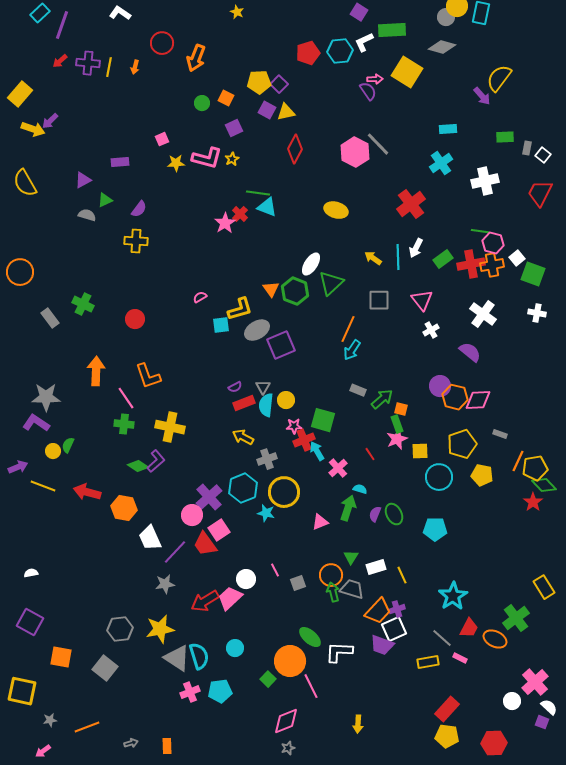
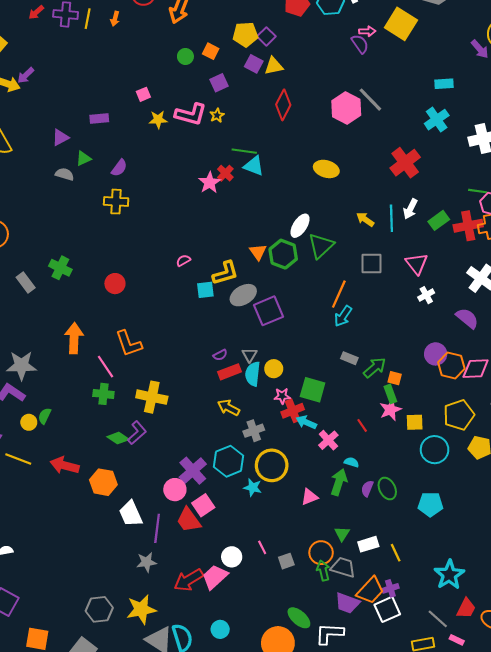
cyan arrow: (317, 451) -> (306, 422), turned -36
purple line: (175, 552) -> (157, 528), turned -36
purple trapezoid: (382, 645) -> (347, 603), moved

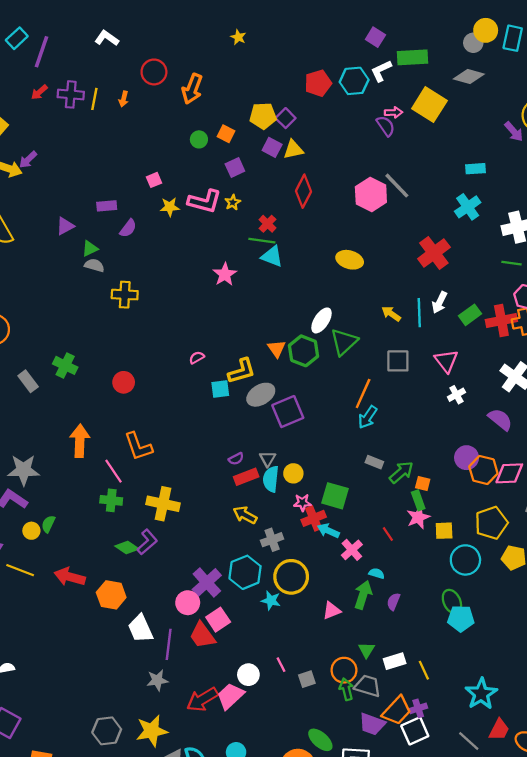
purple semicircle: (119, 168) -> (128, 228), moved
red cross: (225, 173) -> (268, 224), moved
gray semicircle: (65, 174) -> (94, 265), moved
green line: (478, 191) -> (512, 263), moved
green ellipse: (387, 489) -> (452, 602), moved

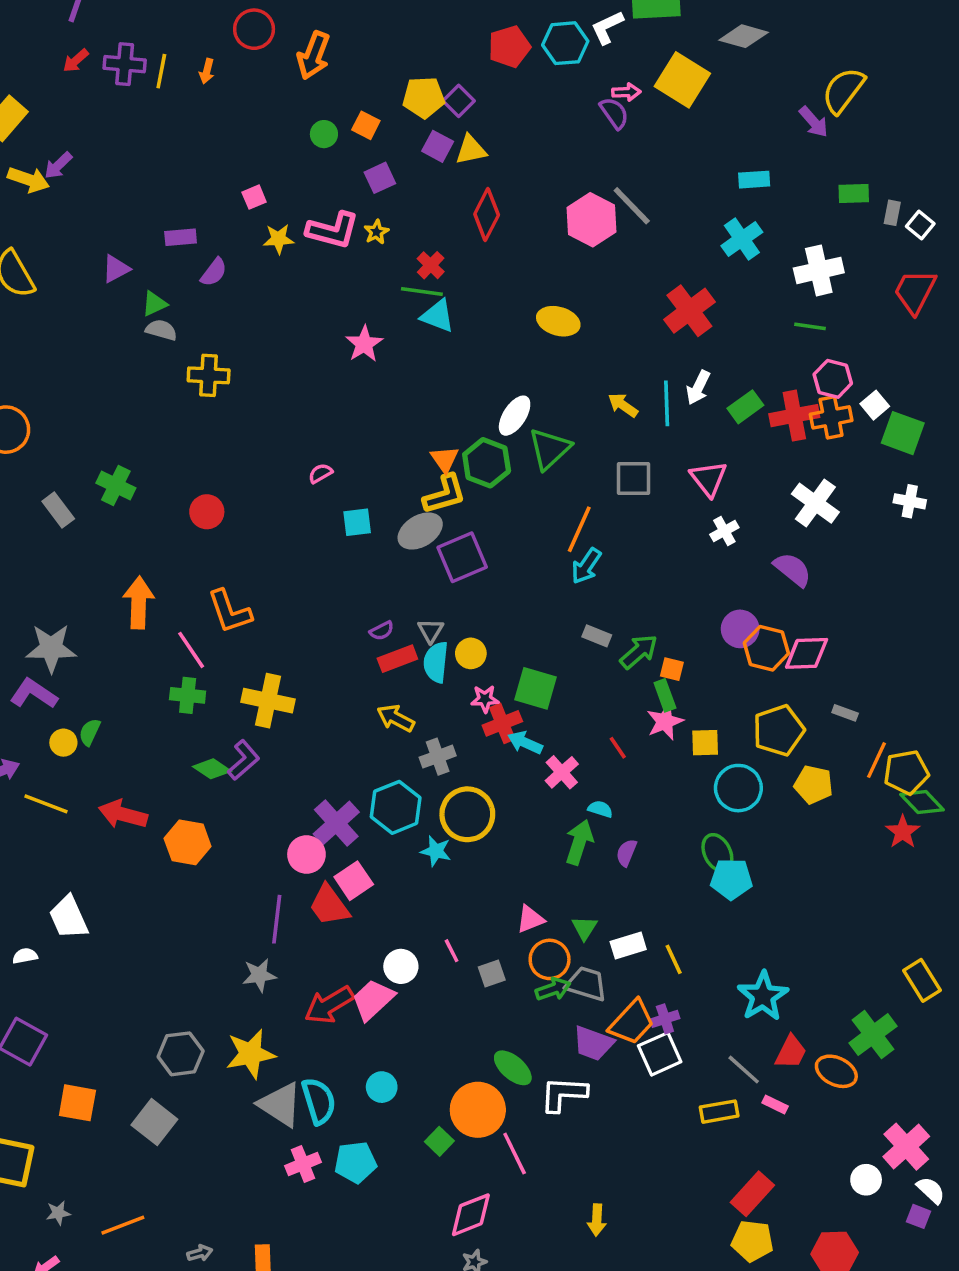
yellow L-shape: (242, 371) -> (445, 494), moved
pink triangle: (332, 611) -> (530, 919), moved
white trapezoid: (140, 629) -> (69, 917), moved
green arrow: (346, 689) -> (553, 989), turned 85

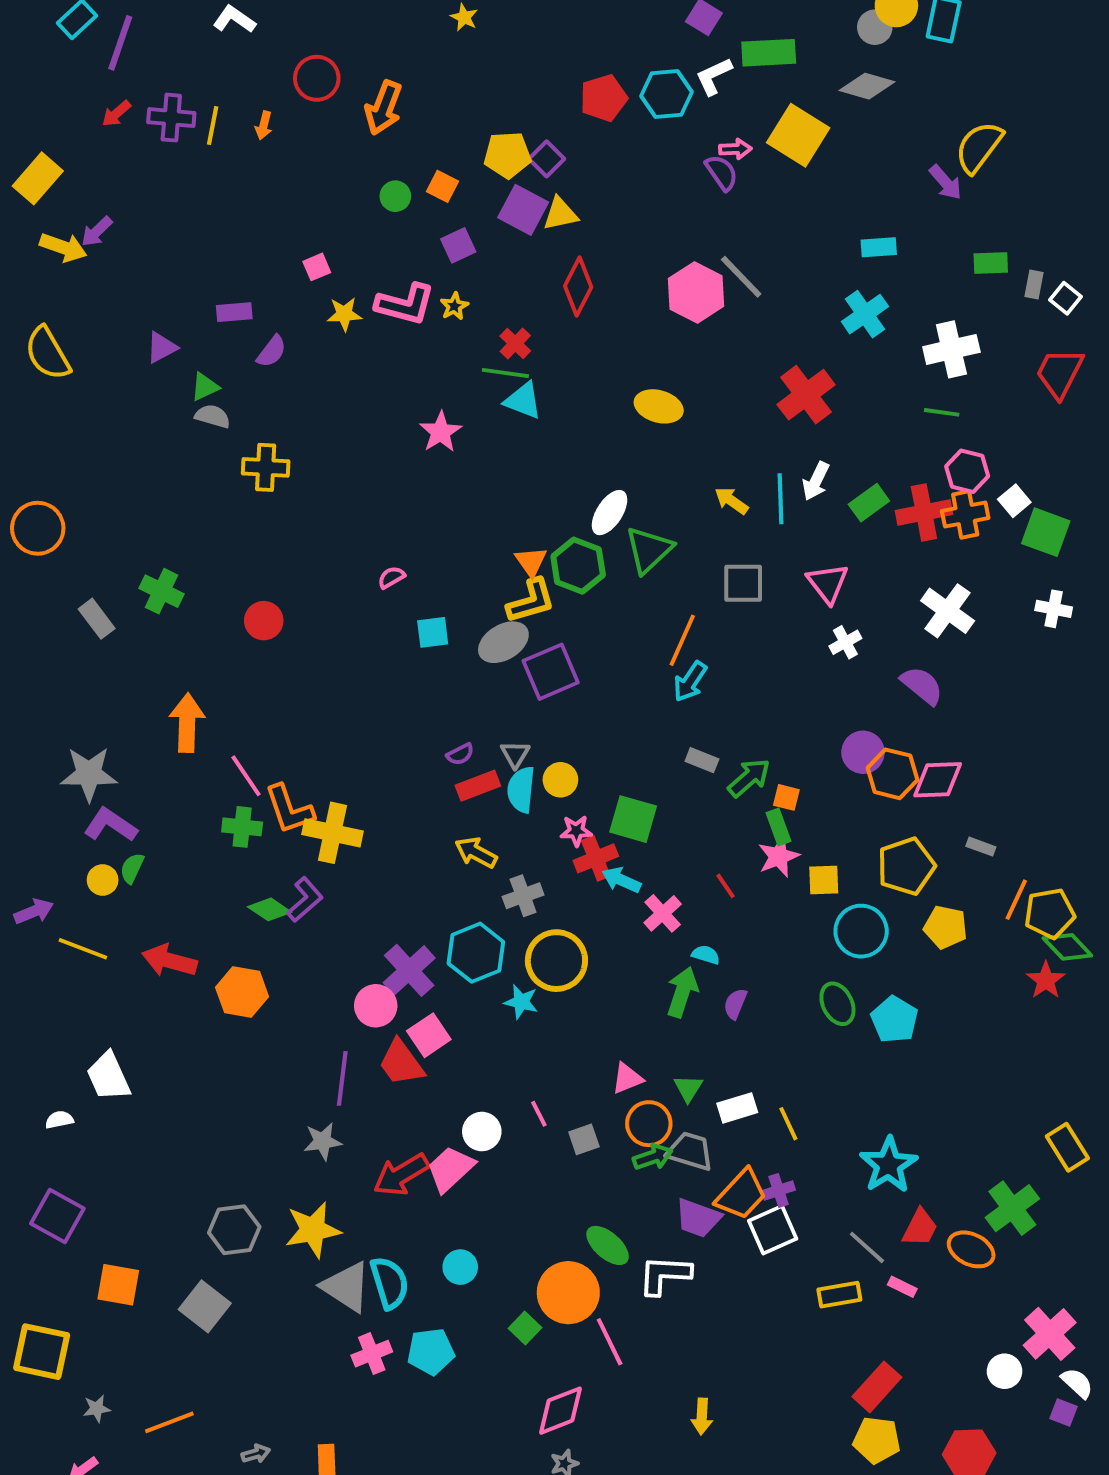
purple square: (438, 146) -> (523, 210), size x1.4
orange L-shape: (230, 611) -> (289, 809), moved
purple L-shape: (34, 694) -> (110, 825), moved
cyan pentagon: (731, 879) -> (894, 1019), moved, turned 30

